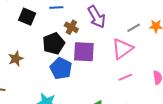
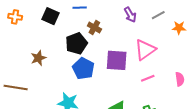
purple arrow: (97, 17) -> (130, 15), moved, size x0.7
gray line: (134, 28) -> (158, 15), moved
purple square: (84, 52) -> (117, 60), moved

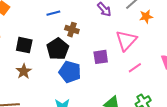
black square: (50, 16) -> (24, 45), moved
orange star: (179, 28) -> (146, 16), moved
purple square: (117, 60) -> (101, 57), size x0.7

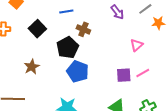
pink triangle: (126, 40) -> (137, 45), size x0.6
black square: (24, 45) -> (37, 29), moved, turned 30
purple square: (101, 57) -> (124, 75), moved

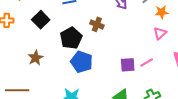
brown cross: (83, 29) -> (97, 24), moved
pink triangle: (137, 45) -> (160, 33), moved

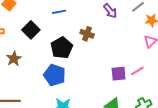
brown star: (35, 58) -> (14, 59), moved
blue pentagon: (82, 62) -> (55, 75), moved

